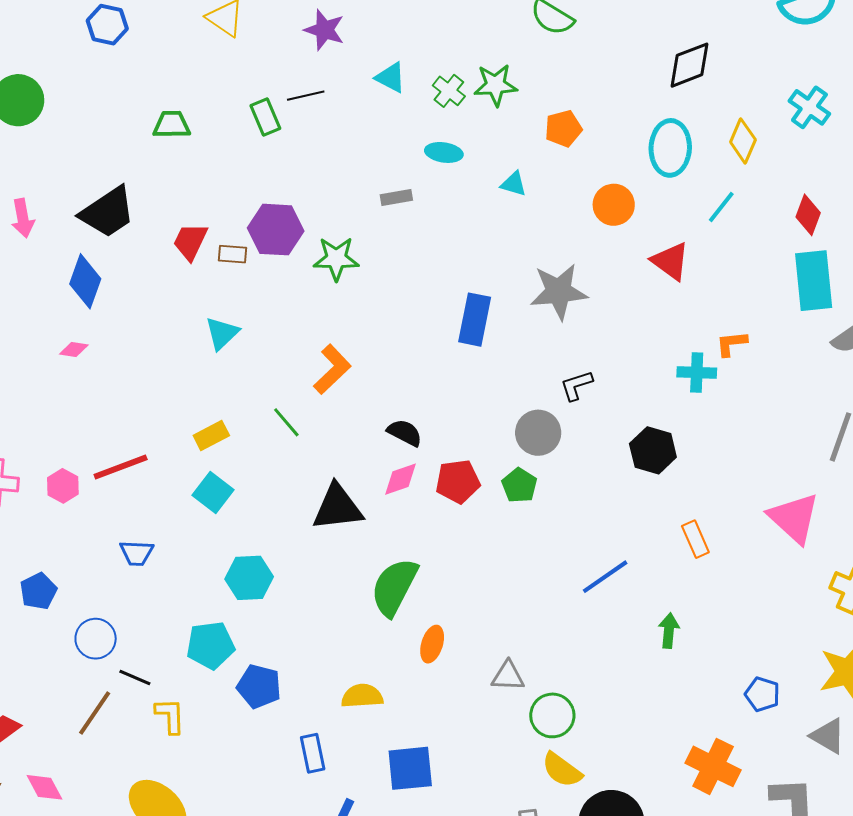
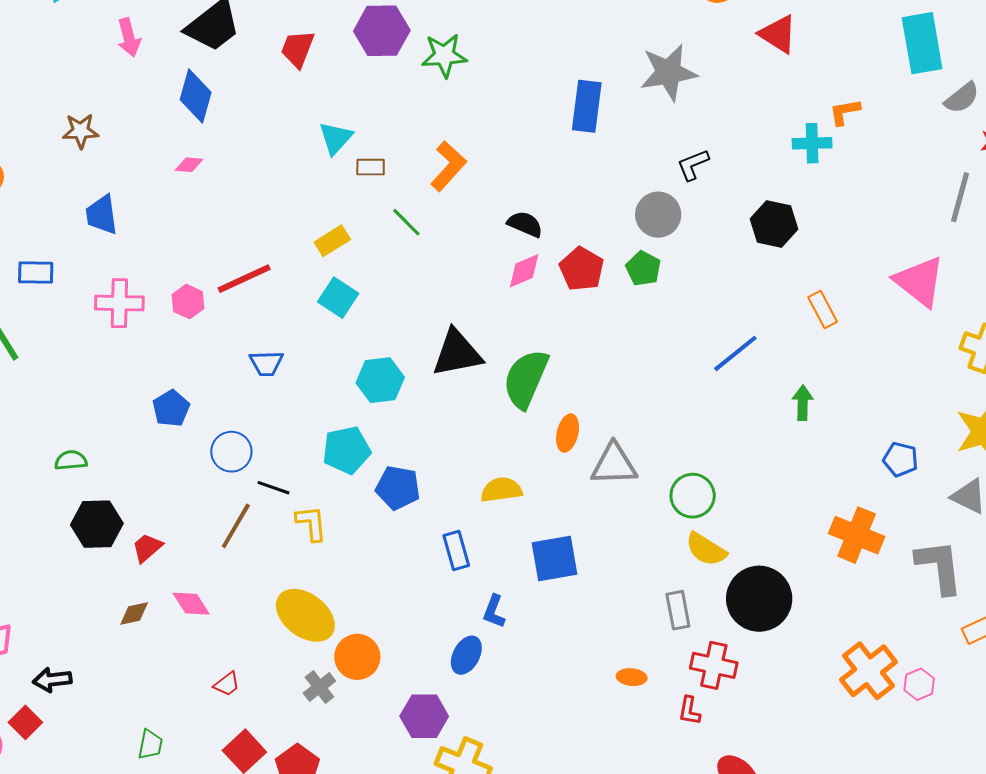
brown rectangle: (232, 254) -> (371, 167), moved
red pentagon: (458, 481) -> (582, 269), turned -30
black triangle: (338, 507) -> (457, 353), moved
gray triangle: (508, 676) -> (614, 464), moved, size x1.4

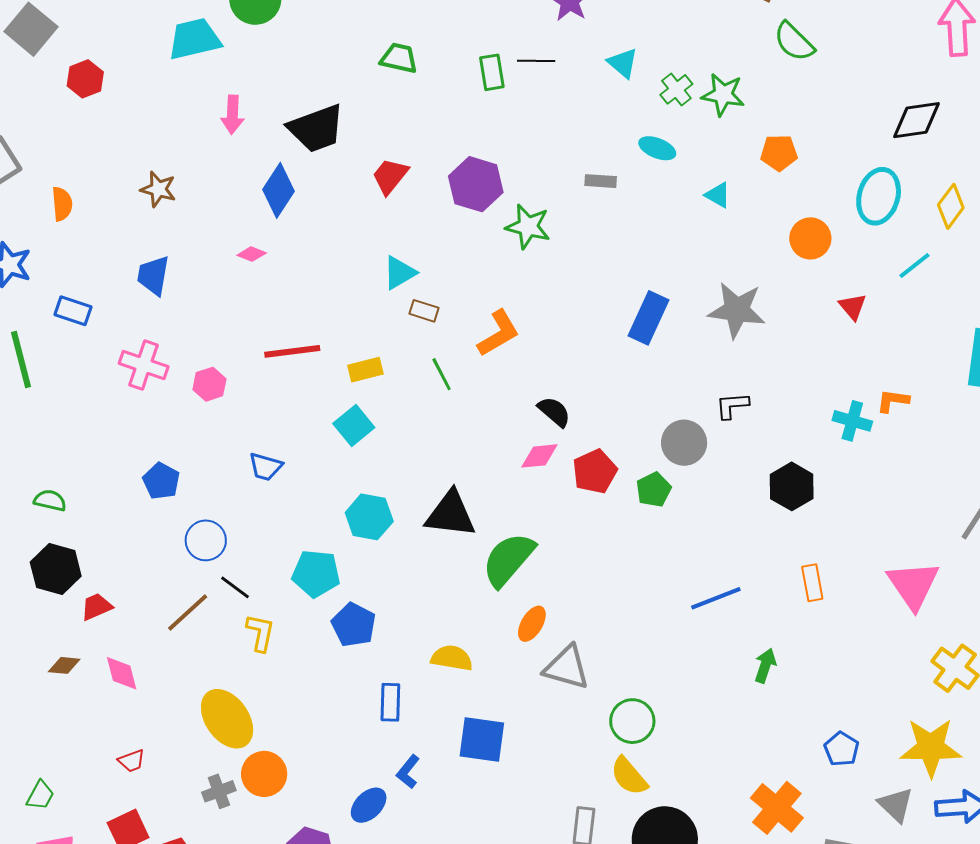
red triangle: (778, 34) -> (853, 307), size x0.7
red line: (244, 279) -> (292, 351), moved
blue pentagon: (171, 408) -> (161, 481), turned -30

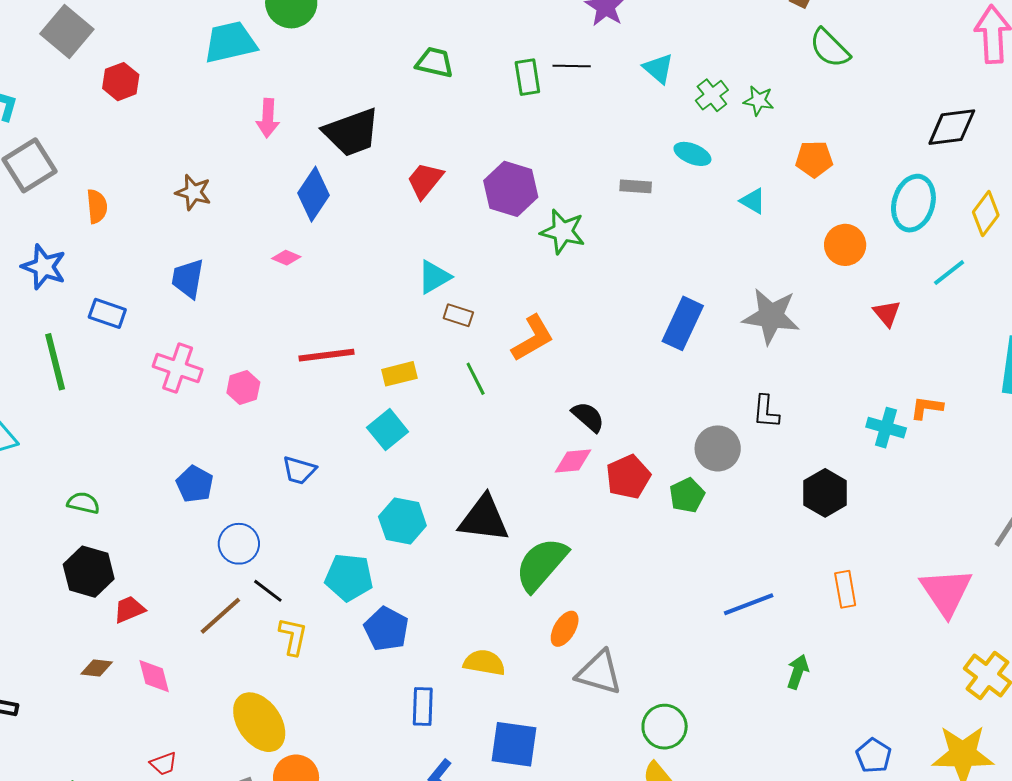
green star: (723, 95) -> (759, 101), size x0.7
black L-shape: (732, 406) -> (766, 412), turned -81

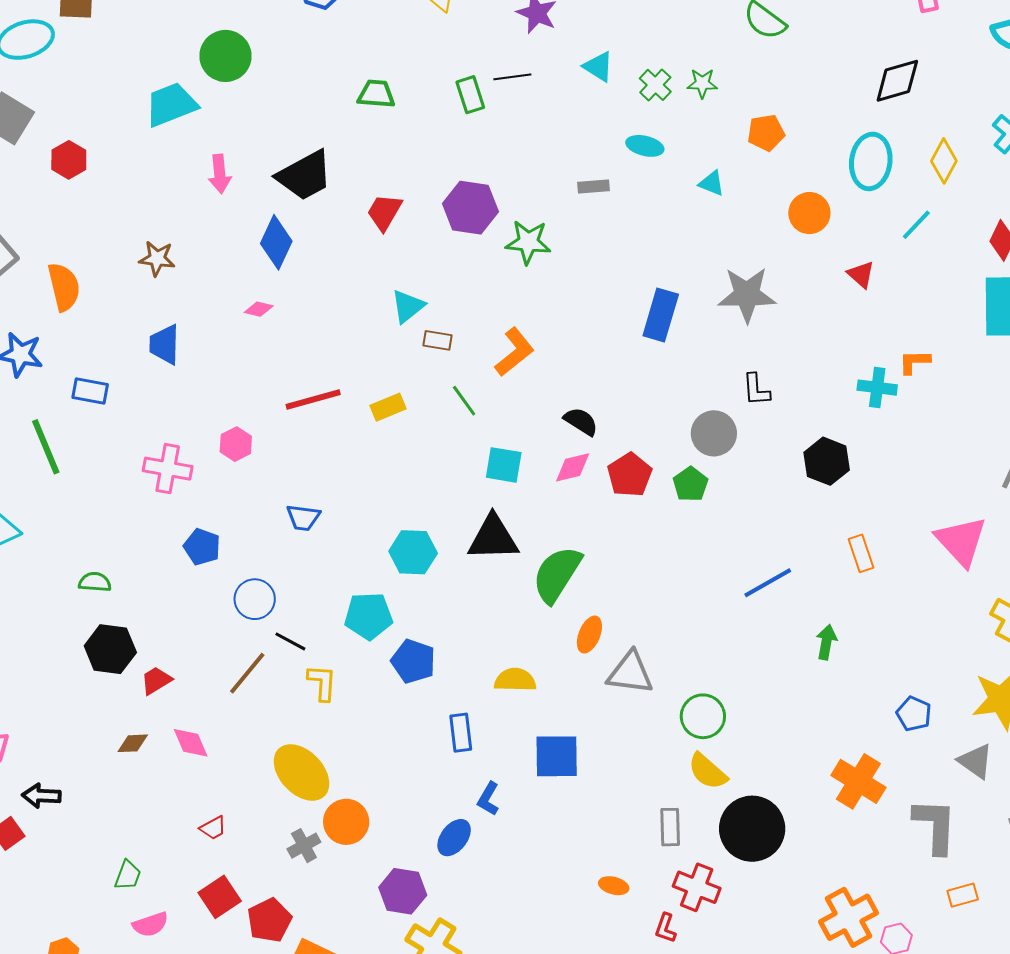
orange semicircle: (97, 206) -> (64, 287), size x1.4
pink cross: (178, 368) -> (168, 469), moved
cyan square: (388, 430) -> (504, 465), moved, turned -33

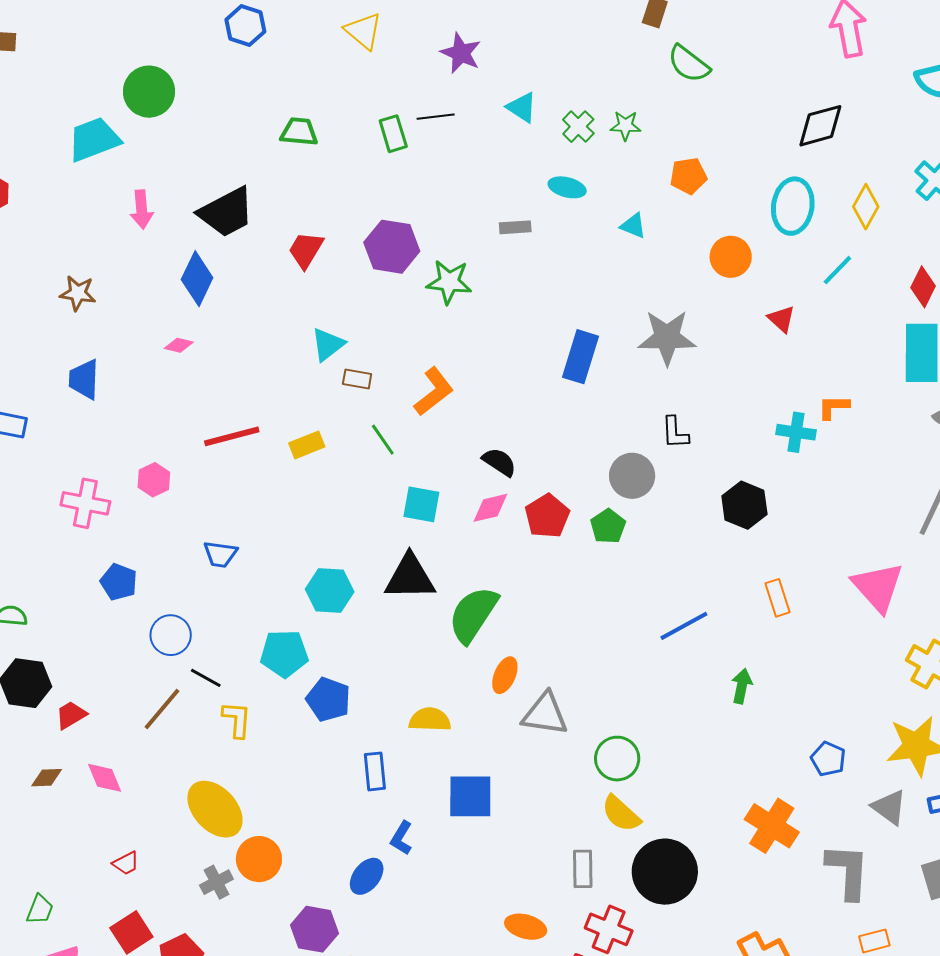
orange ellipse: (614, 886) -> (526, 927), size x1.4

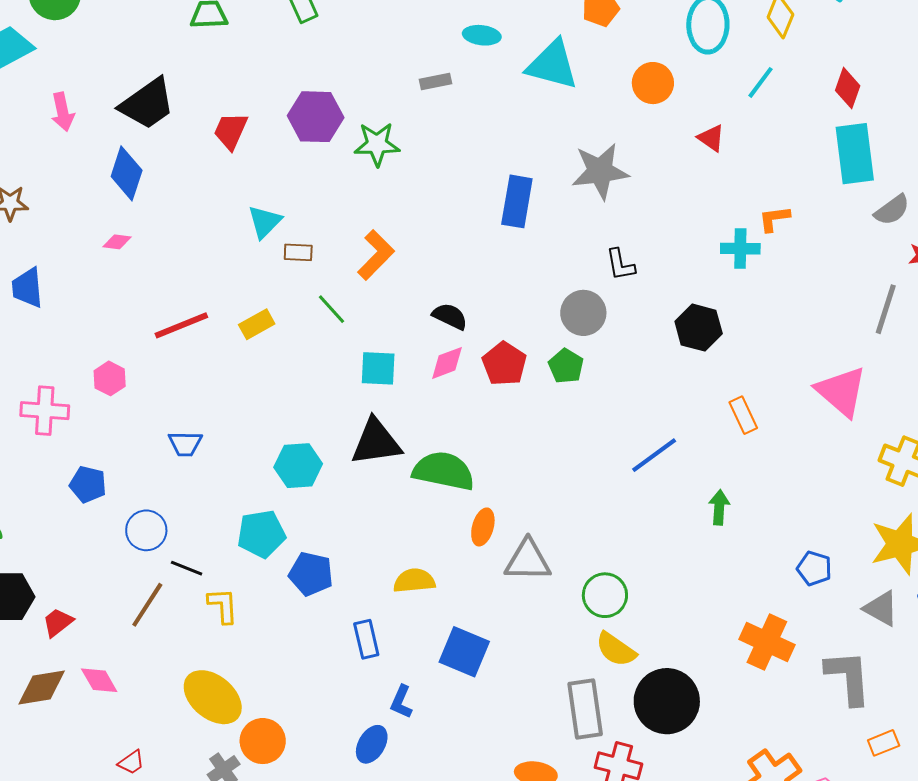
cyan triangle: (633, 226) -> (552, 65), size x2.0
green semicircle: (473, 614) -> (444, 471), turned 76
brown diamond: (47, 778) -> (42, 688), size x1.6
blue square: (470, 796) -> (464, 652), turned 30
gray rectangle: (583, 869) -> (585, 709), size x1.5

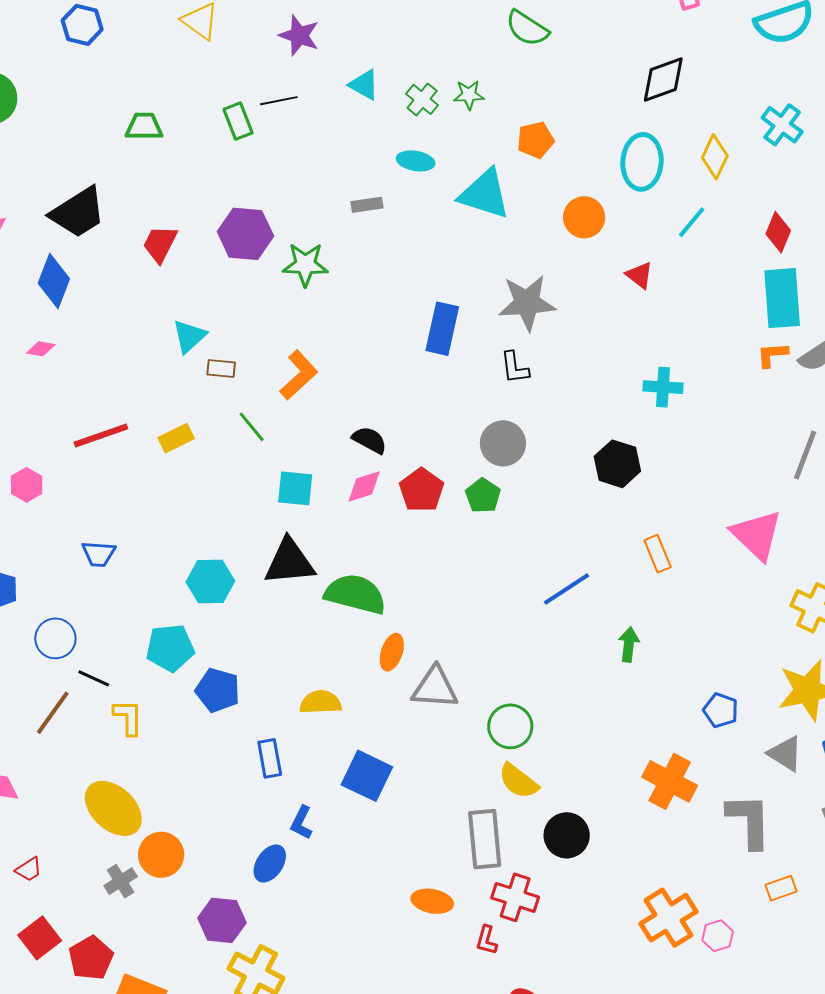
orange L-shape: (774, 219) -> (772, 355), moved
black L-shape: (620, 265) -> (515, 368), moved
black circle: (667, 701) -> (567, 835), size x0.7

